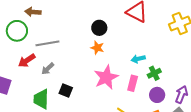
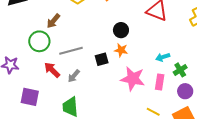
brown arrow: (33, 12) -> (53, 21), turned -49
red arrow: (27, 61) -> (52, 70), turned 84
pink star: (106, 77) -> (133, 79), turned -30
black square: (66, 91) -> (102, 59), moved, turned -32

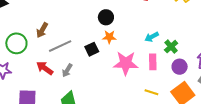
brown arrow: (53, 21) -> (42, 30), moved
green circle: (39, 41) -> (16, 43), moved

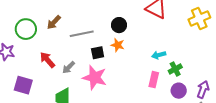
gray line: (60, 46) -> (82, 34), moved
pink star: (126, 63) -> (95, 78), moved

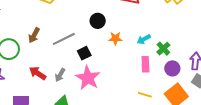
orange star: (118, 45) -> (115, 38), moved
pink star: (95, 78) -> (88, 78), turned 30

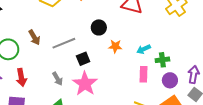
brown arrow: (34, 35) -> (34, 37), turned -63
green cross: (163, 49) -> (162, 60), turned 32
red arrow: (38, 73) -> (21, 77), moved, turned -138
gray arrow: (60, 75) -> (58, 79), turned -64

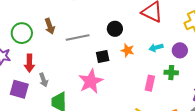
cyan arrow: (144, 49) -> (156, 48), moved
black square: (83, 59) -> (103, 57), moved
gray arrow: (58, 79) -> (44, 80), moved
purple circle: (170, 80) -> (180, 50), moved

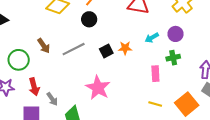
black circle: (115, 29) -> (89, 19), moved
black square: (103, 57) -> (106, 51), moved

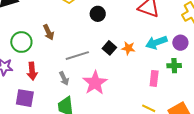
cyan arrow: (152, 38) -> (156, 42), size x1.5
gray line: (74, 49) -> (77, 56), moved
black square: (106, 51) -> (109, 48), turned -32
gray arrow: (52, 99) -> (64, 78), moved

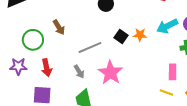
pink rectangle: (154, 78) -> (173, 72), moved

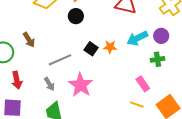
pink rectangle: (173, 72) -> (143, 84), turned -35

